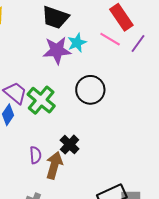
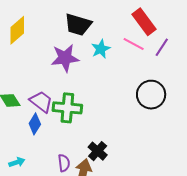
purple star: (57, 50) -> (65, 58), moved
black circle: (90, 90) -> (151, 95), moved
green cross: (41, 100) -> (67, 108), turned -32

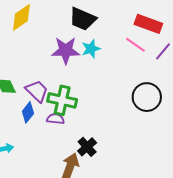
red rectangle: (144, 22) -> (148, 24), turned -40
cyan star: (101, 49) -> (91, 49), moved
purple semicircle: (64, 163) -> (55, 119), moved, turned -84

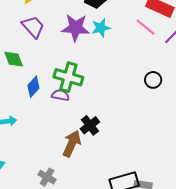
purple trapezoid: (37, 91) -> (33, 27), moved
black circle: (147, 97) -> (153, 80), size x0.6

